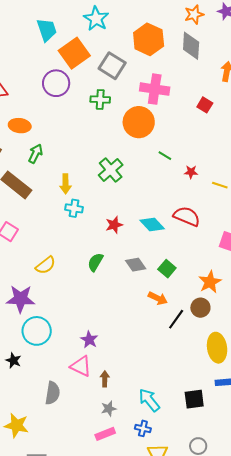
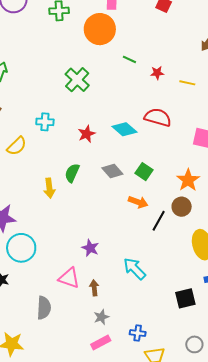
yellow arrow: (65, 184) -> (49, 188), moved
yellow semicircle: (46, 265) -> (17, 146), moved
purple star: (89, 340) -> (90, 248), moved
cyan arrow: (149, 400) -> (134, 269), moved

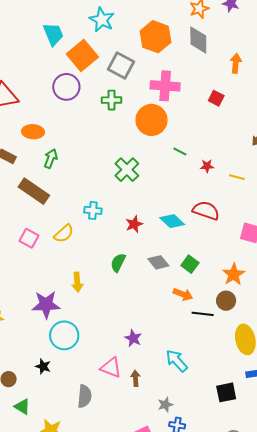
yellow arrow: (49, 188) -> (77, 282), moved
black line: (159, 221) -> (203, 314), turned 65
gray star: (101, 317) -> (165, 405), moved

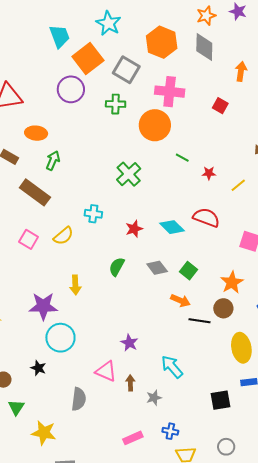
yellow line: (237, 177) -> (238, 185), turned -56
gray star: (165, 405) -> (154, 398), moved
green triangle: (22, 407) -> (16, 407), turned 30

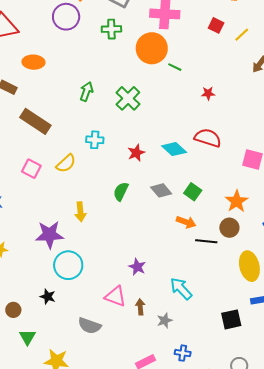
green line: (182, 158) -> (175, 67), moved
green arrow: (53, 161) -> (86, 92), moved
yellow line: (238, 185) -> (242, 35), moved
gray semicircle: (79, 399) -> (90, 326), turned 105

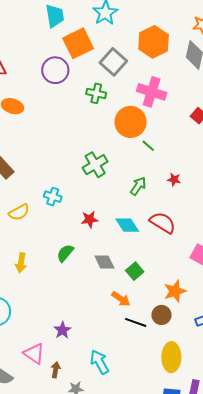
green arrow: (86, 92) -> (138, 186), moved

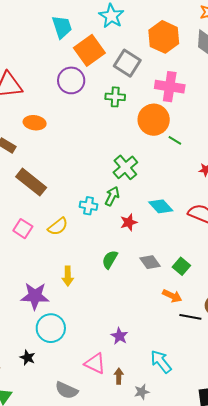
green arrow: (138, 186) -> (112, 196), moved
cyan diamond: (127, 225) -> (161, 206), moved

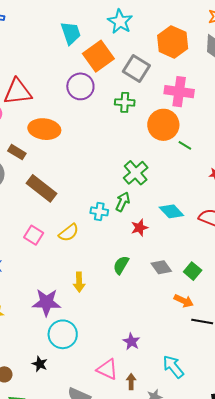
orange ellipse: (35, 123) -> (44, 129), size x1.4

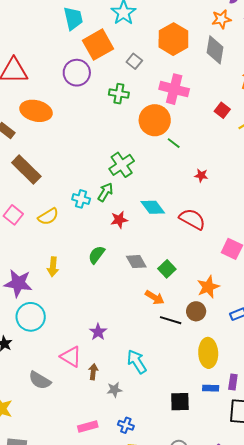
gray square: (136, 69) -> (134, 61), size x0.6

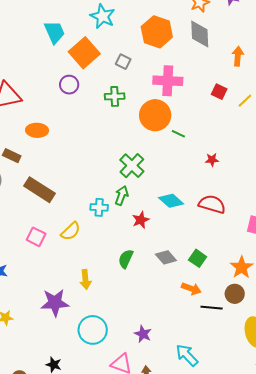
purple circle: (77, 73) -> (69, 85), size x0.7
orange ellipse: (36, 111) -> (37, 130), size x0.7
cyan circle: (31, 317) -> (93, 330), moved

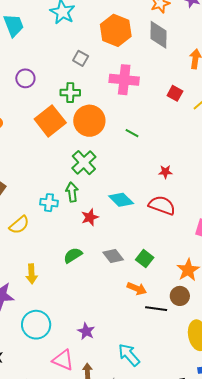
orange square: (84, 53) -> (50, 121), moved
orange circle: (155, 115) -> (89, 121), moved
red star: (212, 160) -> (165, 172), moved
green arrow: (122, 196) -> (72, 192), turned -30
green semicircle: (126, 259) -> (73, 255), turned 30

